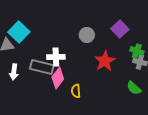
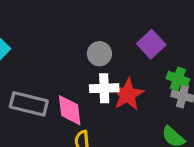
white cross: (56, 57) -> (104, 88), moved
pink diamond: (58, 78) -> (70, 110), moved, turned -45

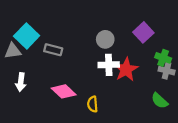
gray rectangle: (29, 104) -> (53, 50), moved, size x0.7
pink diamond: (70, 110) -> (64, 91), moved, turned -40

